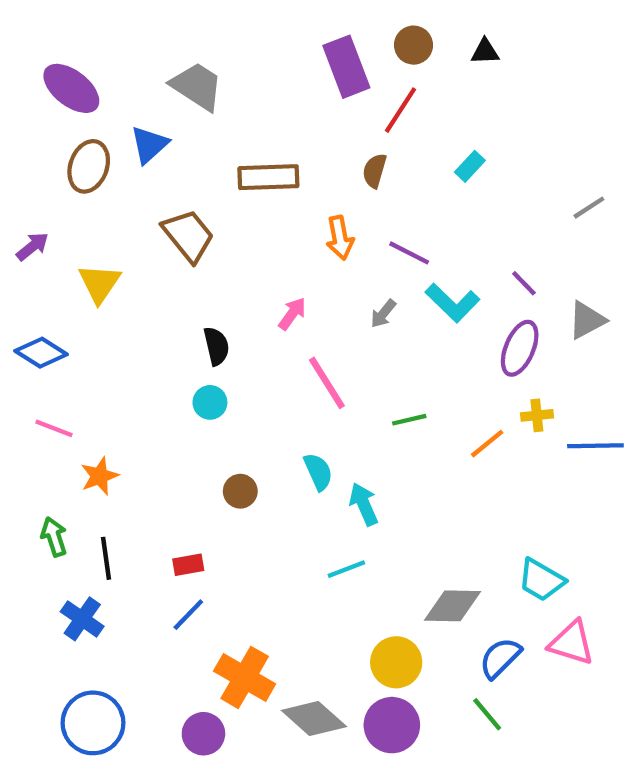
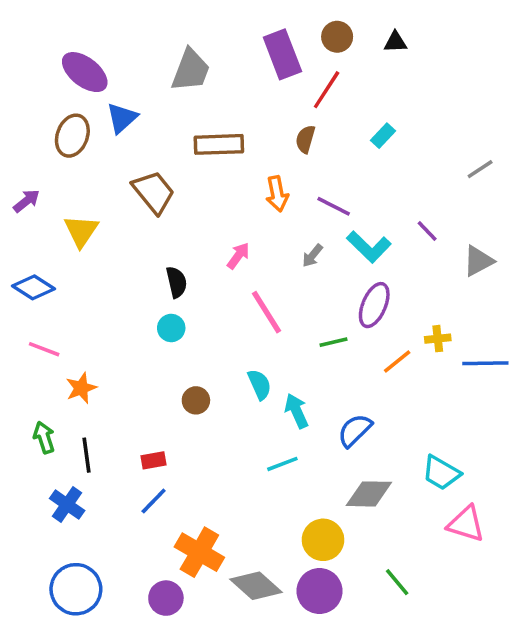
gray trapezoid: (197, 86) -> (191, 70), moved, turned 78
purple ellipse: (71, 88) -> (85, 72), moved
purple ellipse: (520, 348) -> (374, 305), moved
blue semicircle: (500, 658) -> (355, 430), moved

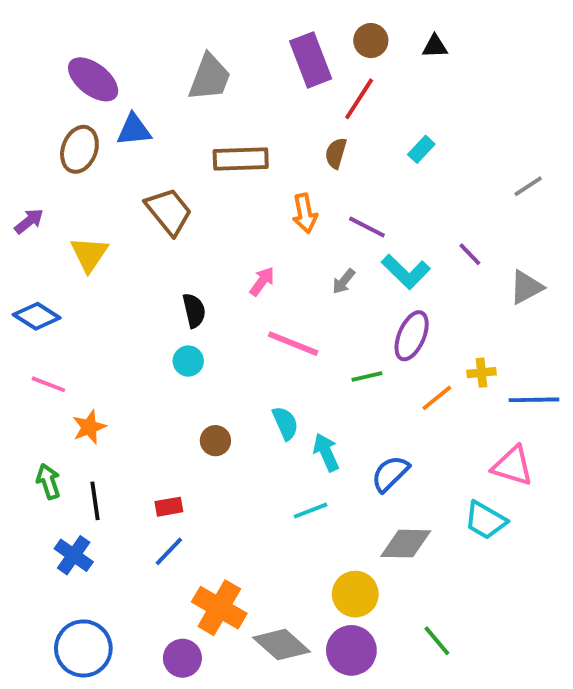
blue triangle: (122, 118) -> (134, 130), turned 36
pink line: (267, 312) -> (293, 344), turned -36
pink triangle: (466, 524) -> (513, 466), moved

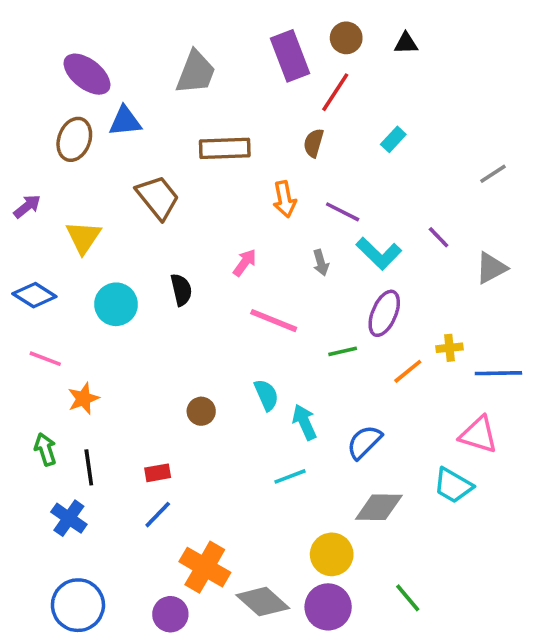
gray arrow: (344, 281) -> (321, 263), turned -55
cyan circle: (188, 361) -> (116, 304), moved, size x1.5

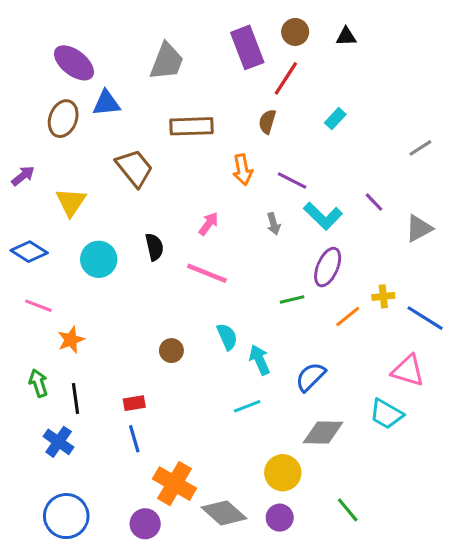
pink line: (274, 321) -> (207, 273), moved
blue line: (498, 373) -> (425, 318), turned 33
blue line: (158, 515) -> (134, 439), turned -60
purple circle: (328, 607) -> (280, 518), size x0.7

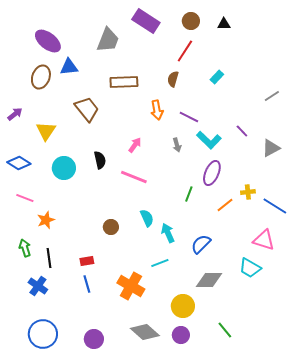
purple rectangle: (247, 47) -> (146, 21), moved, turned -36
green line: (292, 300) -> (189, 194), turned -56
orange cross: (175, 484) -> (131, 286), moved

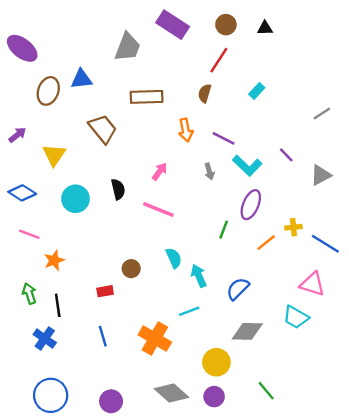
purple ellipse: (48, 41) -> (22, 48), moved
red rectangle: (87, 261) -> (105, 291), moved

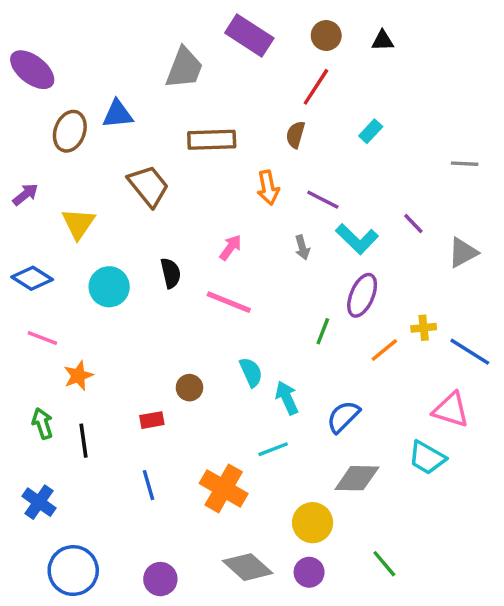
gray line: (322, 113) -> (465, 164), turned 36
blue cross: (45, 339) -> (39, 502), moved

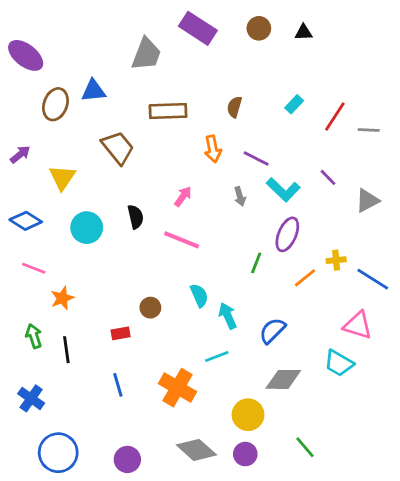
red line: (316, 87) -> (335, 116), moved

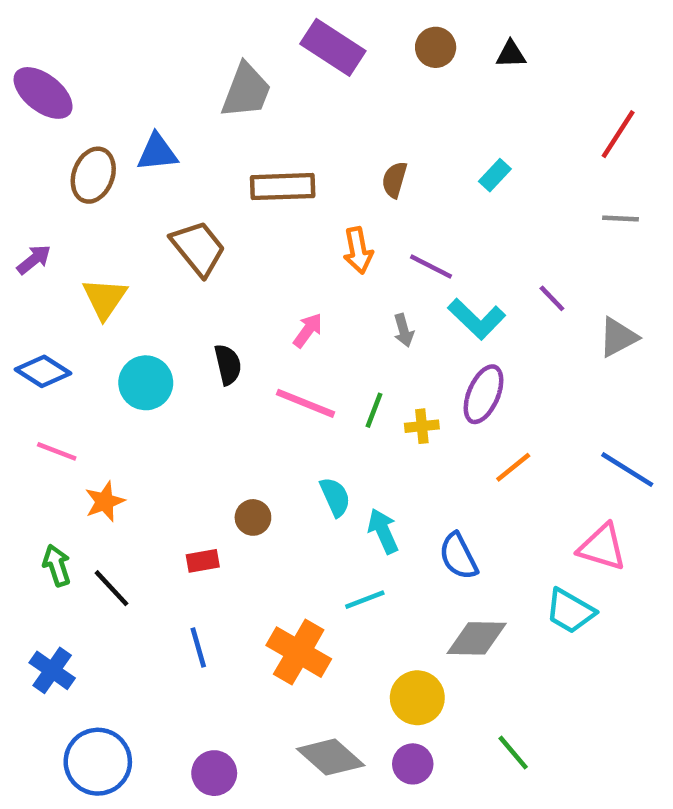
red line: (335, 116) -> (618, 134), moved
yellow cross: (336, 260) -> (422, 426), moved
green line: (256, 263) -> (374, 410), moved
blue semicircle: (272, 331) -> (458, 556), turned -72
black line: (66, 350) -> (111, 588), turned -35

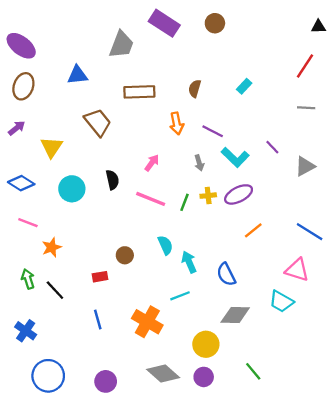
black triangle: (511, 54) -> (319, 27), moved
brown ellipse: (93, 175) -> (23, 86), moved
purple ellipse: (483, 394) -> (239, 194), turned 40
yellow cross: (422, 426) -> (208, 196), moved

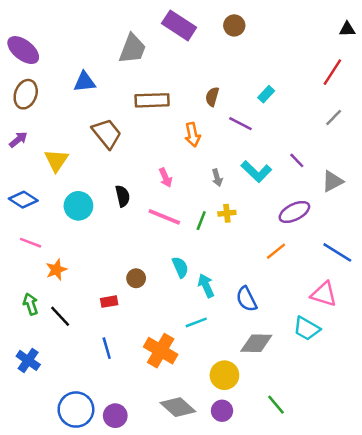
gray line: (306, 108) -> (334, 117), turned -48
purple line: (213, 131) -> (240, 124), moved
pink arrow: (152, 163) -> (166, 178), turned 120
purple ellipse: (239, 194) -> (294, 212), moved
blue circle: (48, 376) -> (76, 410), moved

